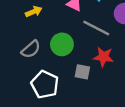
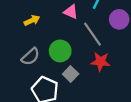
gray line: (96, 28) -> (93, 34), turned 30
gray square: (82, 72) -> (71, 74), moved, turned 35

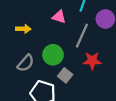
yellow arrow: (32, 20) -> (23, 29), turned 32
gray line: (93, 34) -> (82, 36), turned 65

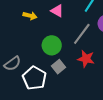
pink triangle: (59, 17) -> (57, 11), moved
gray semicircle: (26, 63) -> (12, 64), moved

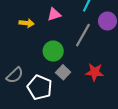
pink triangle: (57, 11) -> (54, 14), turned -40
red star: (86, 59) -> (95, 72), moved

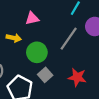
pink triangle: (54, 14) -> (32, 18), moved
yellow arrow: (27, 23) -> (14, 38), moved

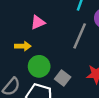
green circle: (37, 52) -> (39, 66), moved

